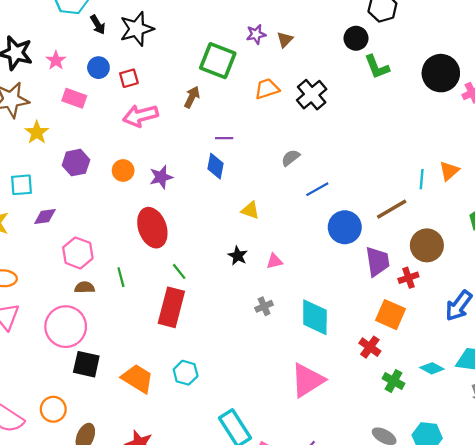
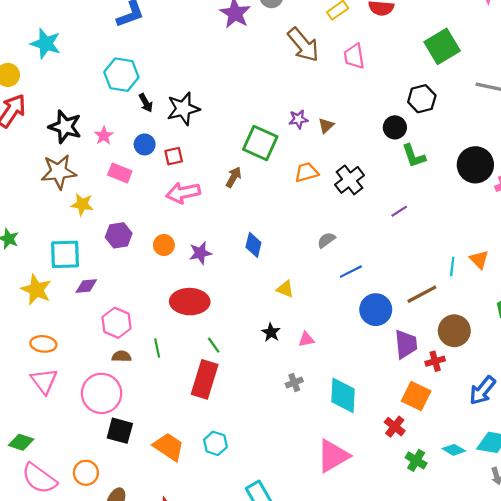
yellow star: (37, 132) -> (82, 204), turned -30
purple line: (224, 138) -> (399, 211), moved, turned -35
orange triangle: (449, 171) -> (479, 260), turned -36
cyan square: (21, 185) -> (65, 254), size x1.4
red ellipse: (152, 228) -> (190, 302), turned -72

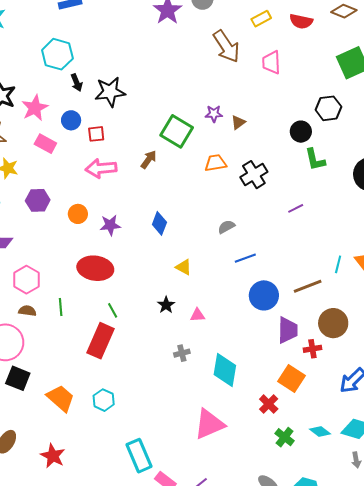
pink star: (104, 136) -> (35, 108), size x1.5

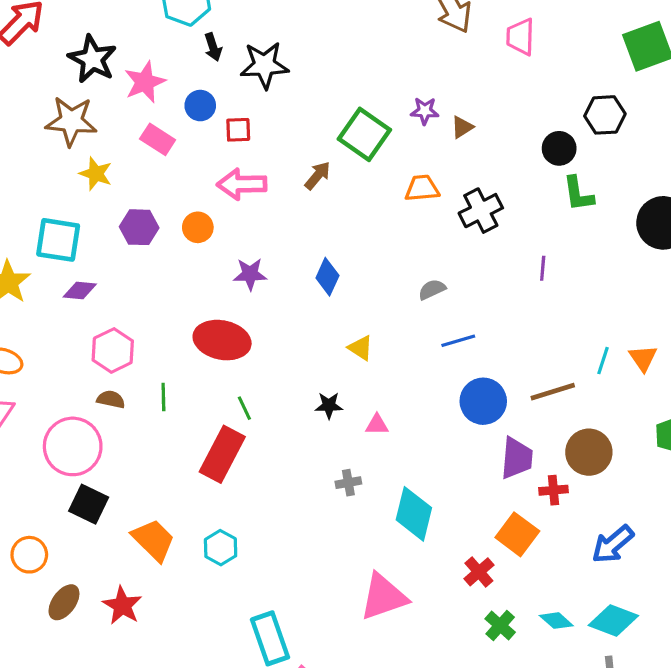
purple line: (296, 208) -> (543, 268), turned -63
orange circle: (78, 214) -> (198, 227), moved
black star: (166, 305) -> (329, 405), turned 30
red star: (53, 456) -> (122, 605), moved

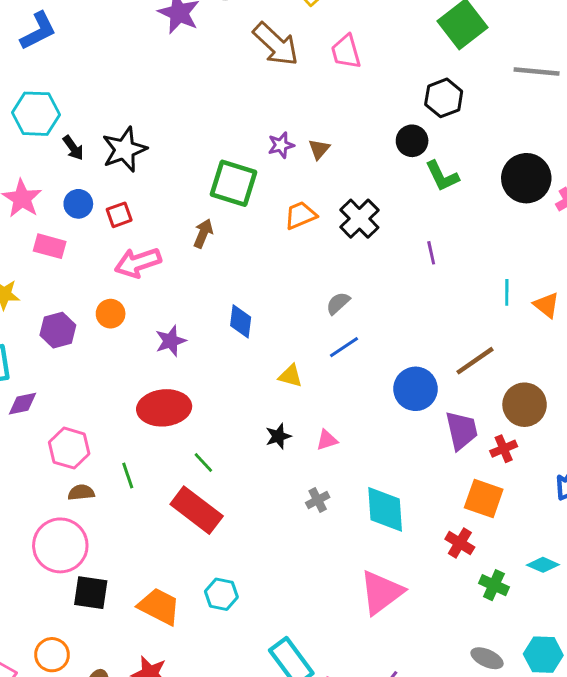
blue line: (458, 341) -> (344, 347), moved
cyan line: (603, 361) -> (507, 292), moved
red rectangle: (222, 454) -> (197, 510), turned -63

